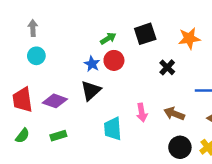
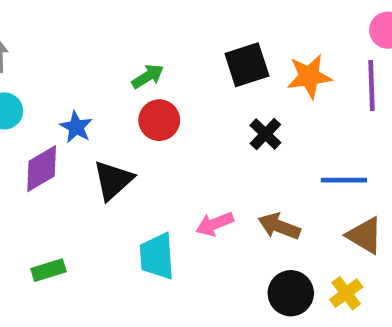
black square: (145, 34) -> (247, 65), moved
blue star: (92, 64) -> (76, 127), moved
purple diamond: (55, 101) -> (42, 169), moved, turned -50
pink arrow: (142, 113) -> (215, 224), turned 78

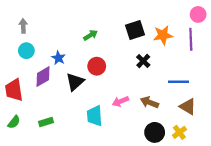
red circle: (159, 120) -> (97, 66), moved

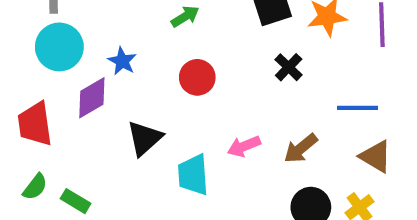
cyan circle: (26, 51) -> (59, 47), size x1.5
black triangle: (75, 82) -> (145, 138), moved
brown arrow: (149, 102) -> (301, 148), turned -60
green rectangle: (46, 122) -> (76, 201), moved, turned 48

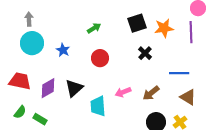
purple diamond: (92, 98) -> (48, 88), moved
red trapezoid: (35, 124) -> (20, 81), turned 110

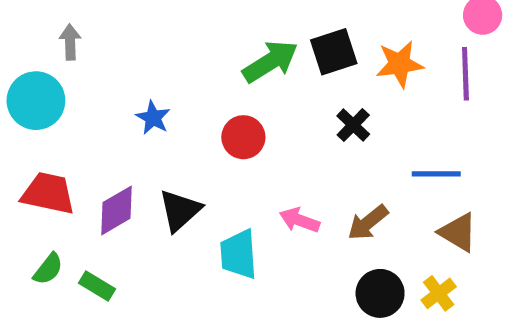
green arrow: (94, 28) -> (270, 62), moved, size x1.6
cyan circle: (32, 43) -> (36, 101), moved
pink arrow: (123, 92) -> (300, 220), turned 42

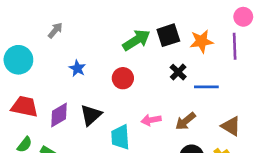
gray arrow: (70, 42) -> (55, 30), moved, turned 42
blue line: (436, 174) -> (206, 87), moved
pink arrow: (300, 220) -> (151, 120), turned -30

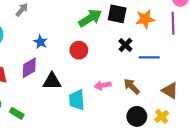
black square: (168, 35) -> (117, 14), turned 30
purple diamond: (59, 115) -> (29, 68), moved
black triangle: (91, 115) -> (52, 81), turned 42
brown arrow: (186, 121) -> (132, 86), turned 84

